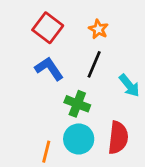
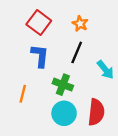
blue L-shape: (49, 69) -> (40, 56), turned 40
orange line: (46, 152) -> (23, 94), moved

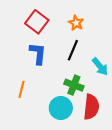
green cross: (63, 85) -> (74, 85), moved

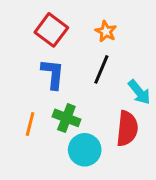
green cross: (74, 85) -> (66, 118), moved
red semicircle: (91, 107) -> (127, 129), moved

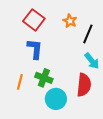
black line: (101, 69) -> (88, 34), moved

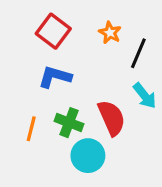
blue L-shape: (35, 49) -> (55, 77), turned -80
red semicircle: (84, 85) -> (112, 118), moved, turned -30

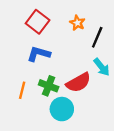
red semicircle: (112, 118) -> (78, 83), turned 85

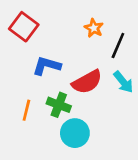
red square: (38, 22) -> (24, 27), moved
red semicircle: (78, 83) -> (87, 82), moved

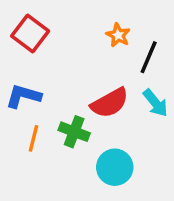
blue L-shape: (47, 66) -> (23, 96), moved
cyan circle: (75, 133) -> (115, 167), moved

